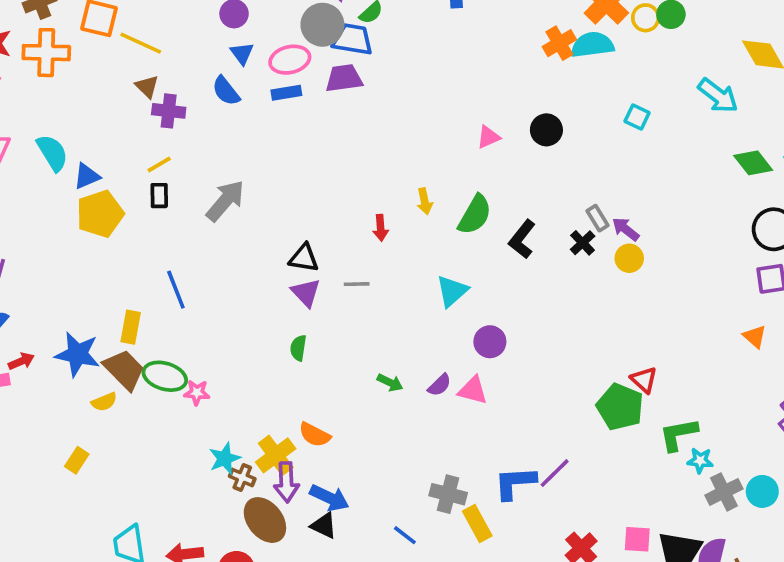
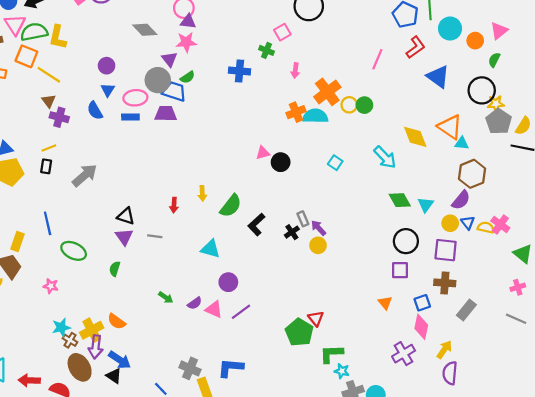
pink triangle: (488, 137) -> (263, 153), moved
cyan triangle: (452, 291) -> (211, 249), turned 48
green ellipse: (165, 376) -> (74, 251), moved
purple line: (555, 473) -> (241, 312), moved

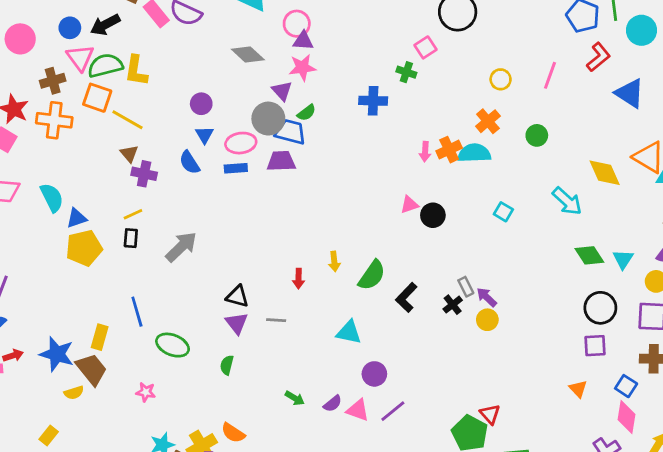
pink arrow: (295, 70) -> (425, 152), moved
orange cross: (327, 92) -> (488, 121), size x0.7
yellow circle: (349, 105) -> (501, 79), moved
blue square: (422, 303) -> (626, 386), turned -35

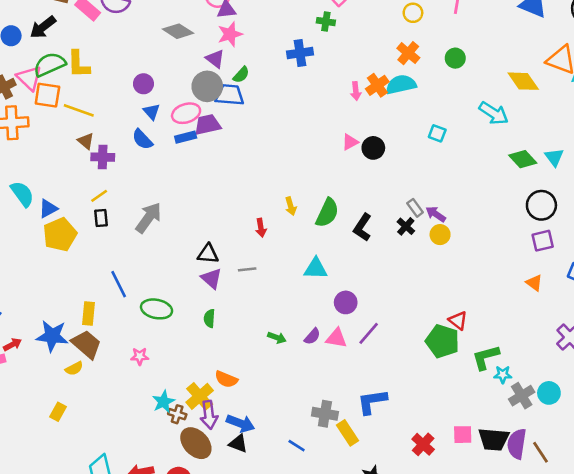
pink triangle: (80, 58) -> (29, 78), moved
purple trapezoid: (281, 161) -> (208, 125), moved

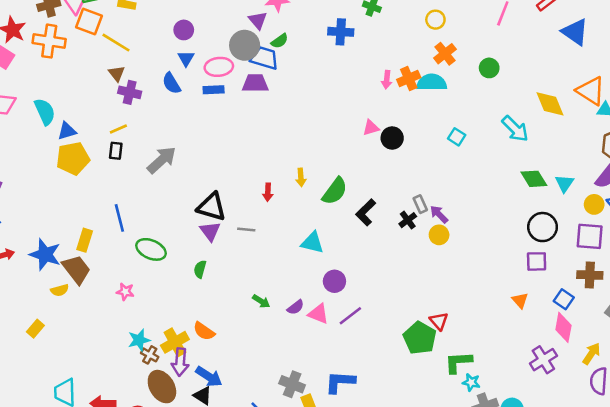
yellow circle: (413, 13) -> (435, 20), moved
purple trapezoid: (208, 125) -> (255, 83), moved
black triangle: (208, 254) -> (212, 207), size x1.4

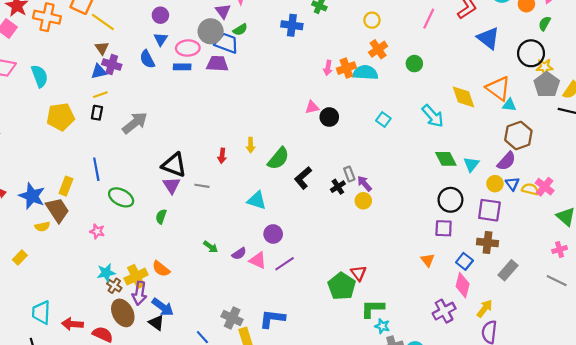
blue triangle: (67, 131) -> (99, 72), moved

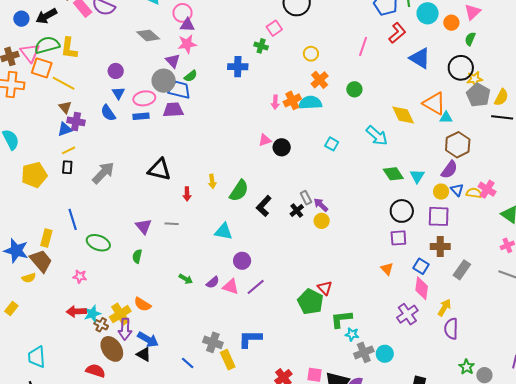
black triangle: (174, 165) -> (159, 170), moved
red arrow: (72, 324) -> (76, 311), moved

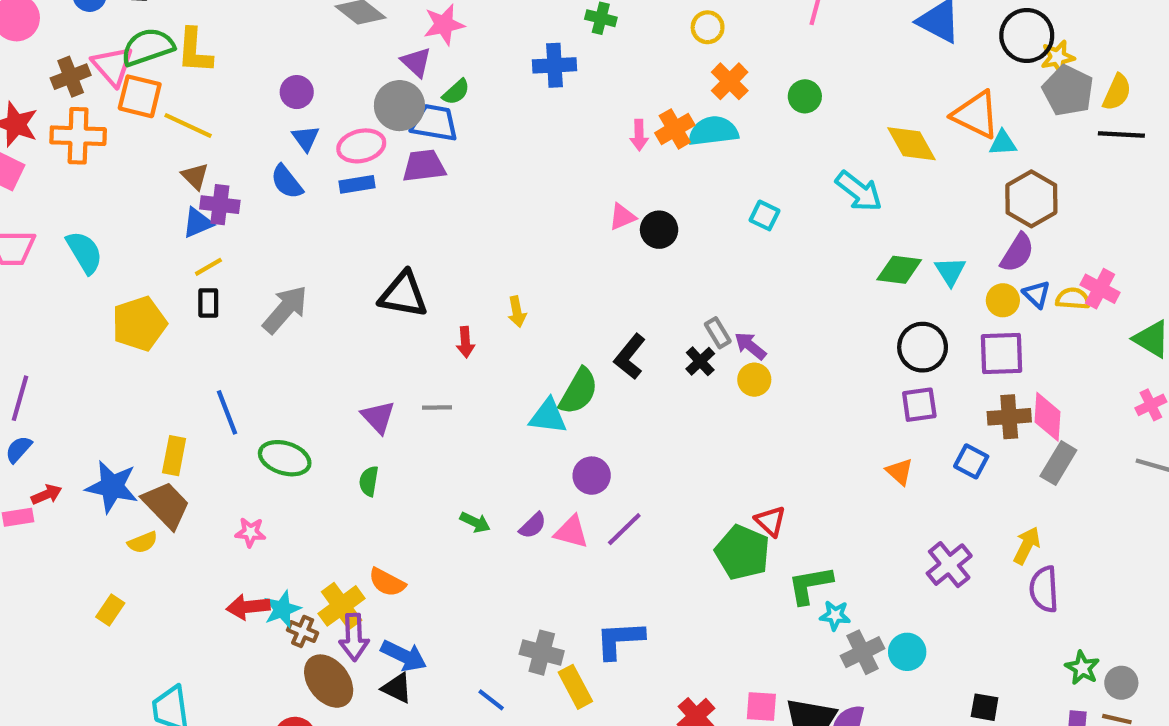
green diamond: (393, 174) -> (899, 270), turned -45
green semicircle: (239, 191) -> (579, 391), moved
pink diamond: (422, 288) -> (1047, 417), moved

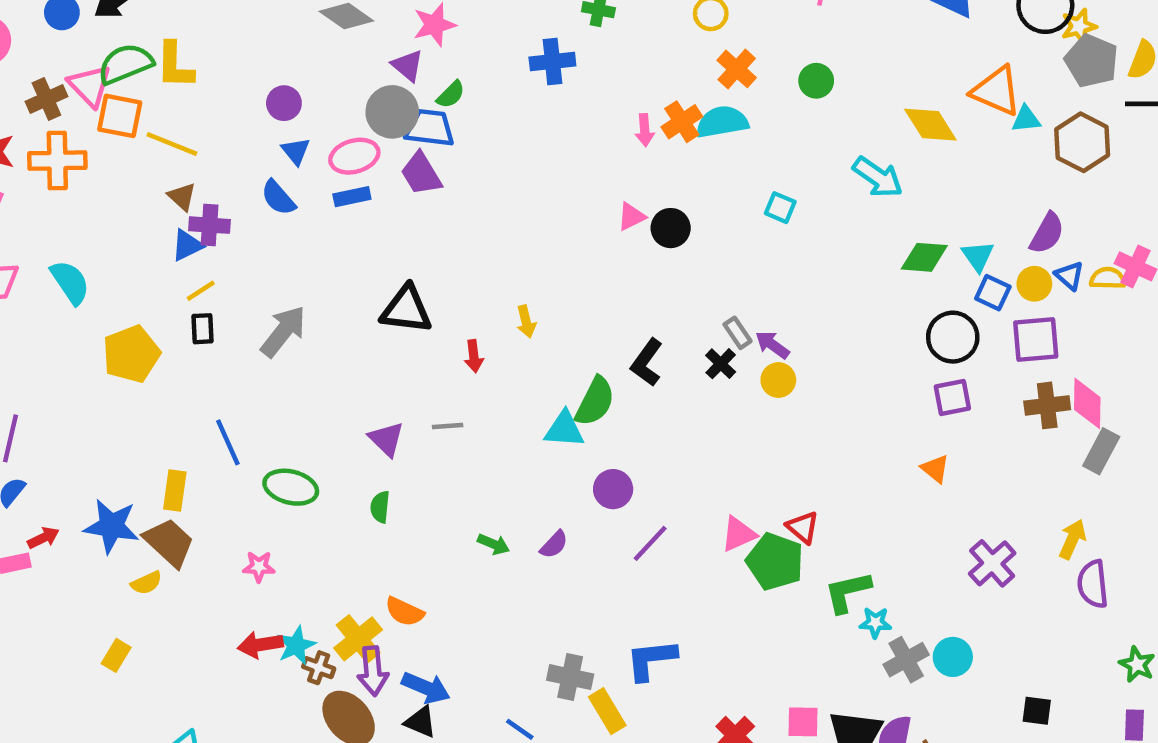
purple trapezoid: (424, 166) -> (421, 174), turned -111
brown hexagon: (1031, 199) -> (1082, 142), moved
blue square: (971, 461) -> (993, 293), moved
pink triangle: (571, 532) -> (739, 534), moved, turned -36

